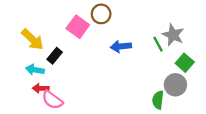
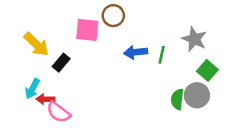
pink square: (78, 27) -> (87, 30), turned -30
green line: (158, 44) -> (162, 55), moved, turned 42
cyan arrow: (35, 70) -> (32, 89), moved, turned -72
green semicircle: (158, 100) -> (177, 99), moved

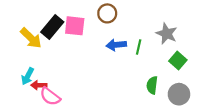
brown circle: (113, 16) -> (107, 13), moved
black rectangle: (61, 63) -> (52, 27), moved, size x1.5
gray circle: (197, 95) -> (179, 94), moved

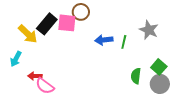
brown circle: (107, 13) -> (81, 12), moved
green square: (178, 61) -> (159, 67), moved
cyan arrow: (28, 76) -> (16, 59), moved

